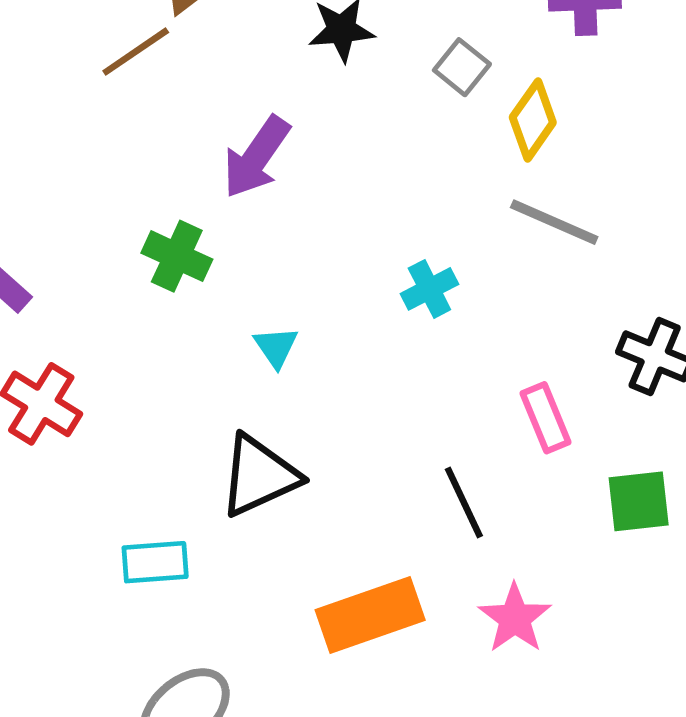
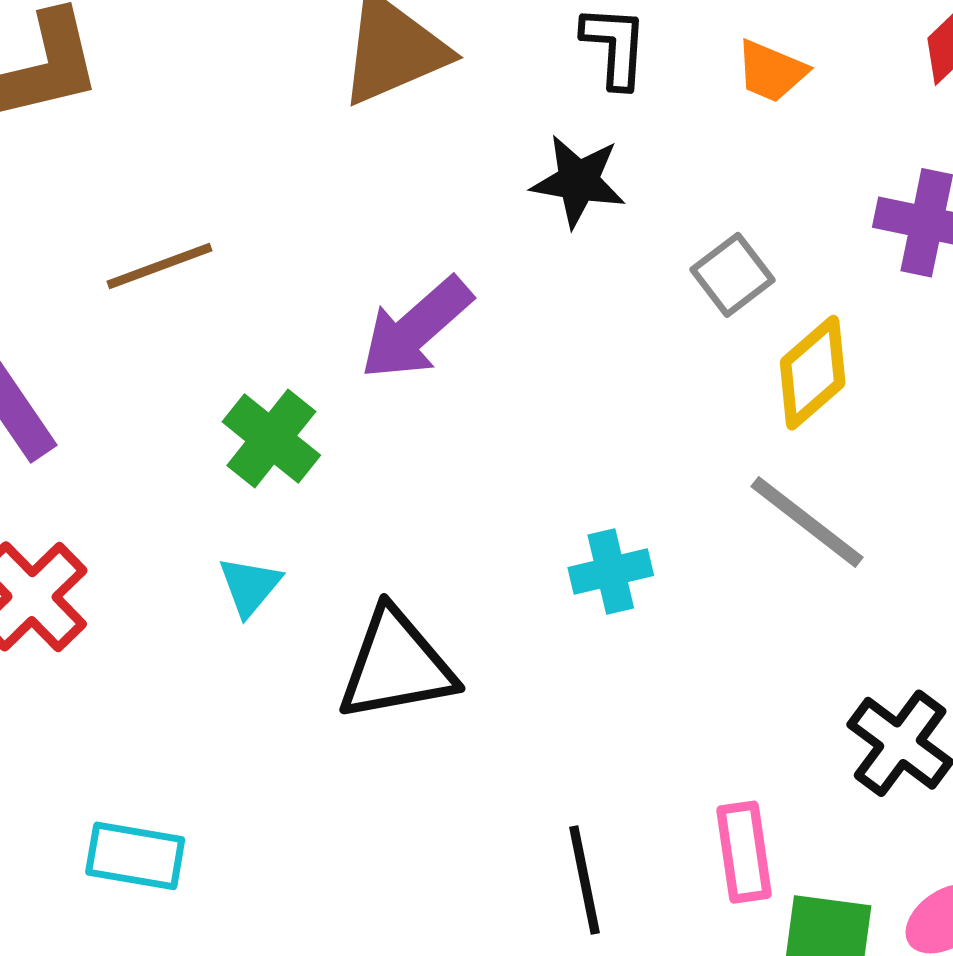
brown line: (136, 52) -> (160, 266), moved
cyan triangle: (276, 347) -> (250, 586), moved
pink rectangle: (545, 418) -> (744, 852), moved
black triangle: (259, 476) -> (396, 665), moved

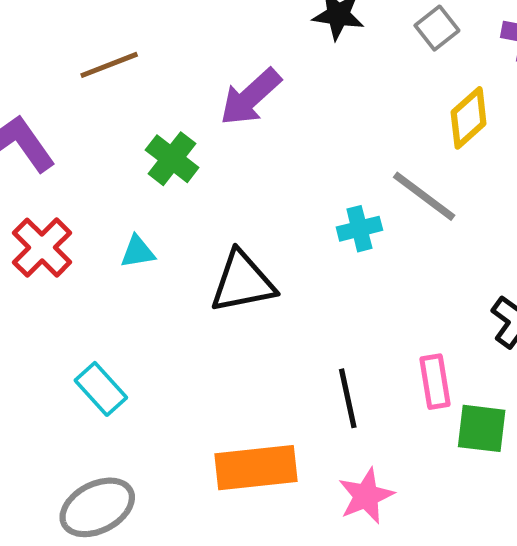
gray square: (733, 275) -> (437, 28), moved
gray line: (807, 522) -> (424, 196), moved
cyan triangle: (250, 586) -> (138, 252), moved, turned 42
cyan rectangle: (135, 856) -> (101, 389), turned 39

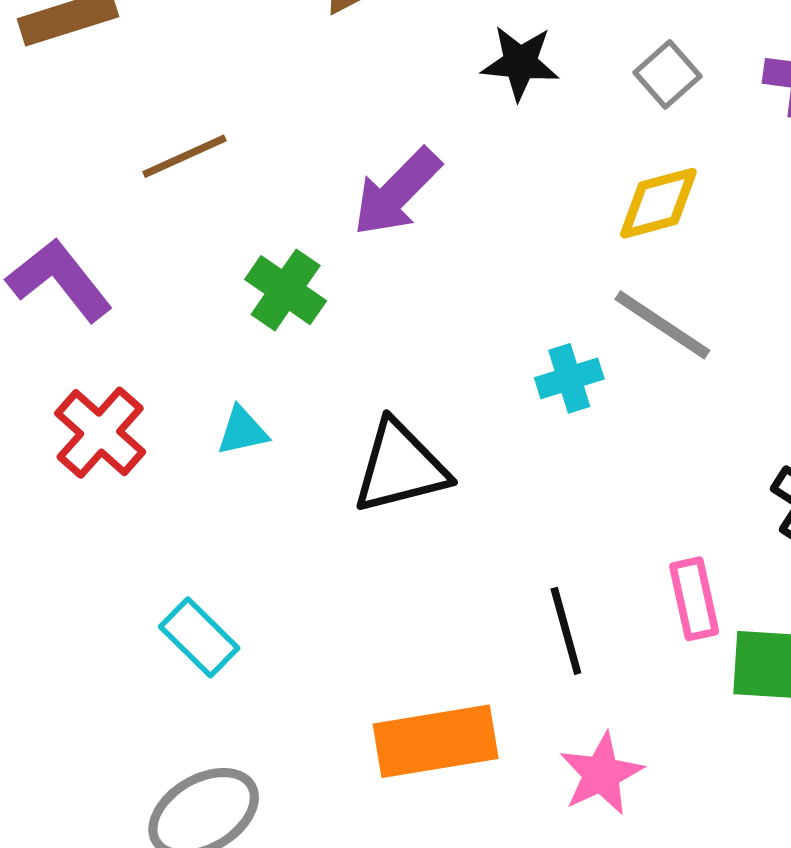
yellow diamond: (469, 118) -> (658, 203), moved, turned 30

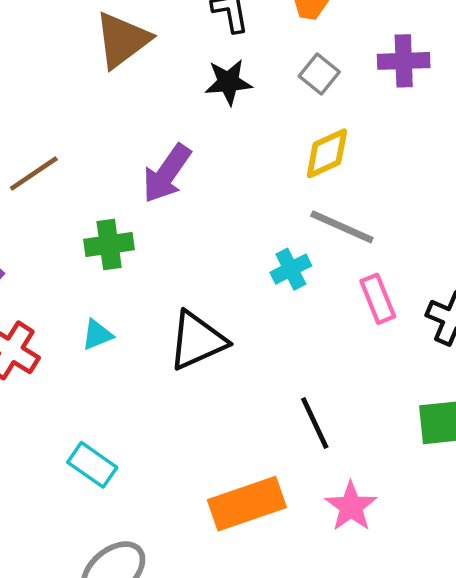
green cross: (286, 290) -> (109, 245), turned -33
pink rectangle: (694, 599) -> (378, 299), moved

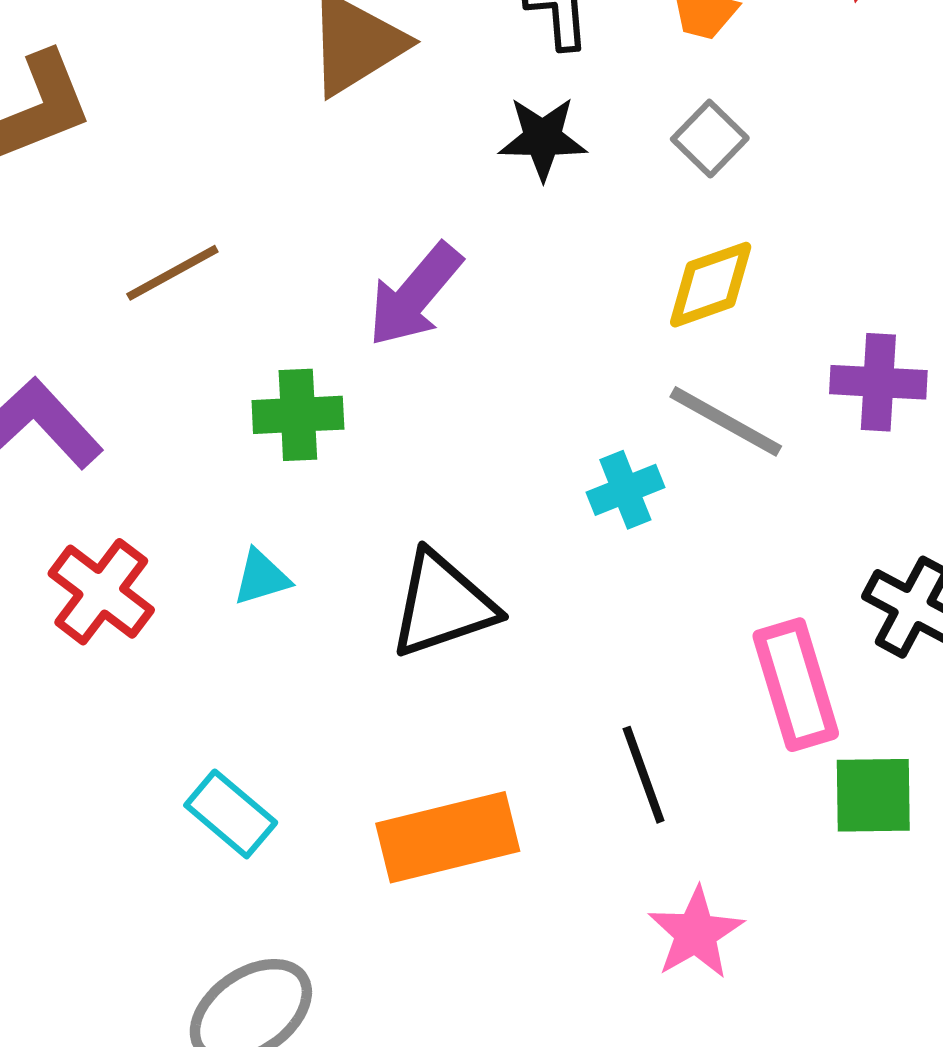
purple cross: (404, 61) -> (878, 382), moved
pink rectangle: (378, 299) -> (796, 685), moved, size x1.4
orange rectangle: (247, 504) -> (448, 837), moved

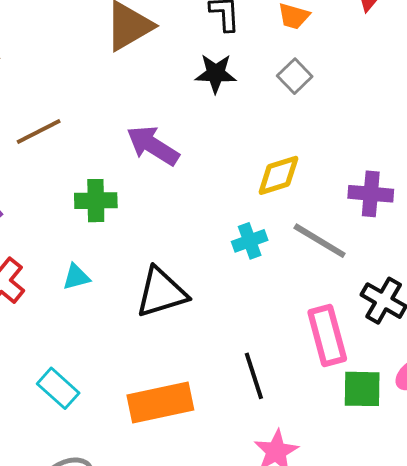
yellow diamond: (711, 285) -> (278, 175), moved
purple arrow: (415, 295) -> (153, 146), turned 80
gray line: (726, 421) -> (320, 241), moved

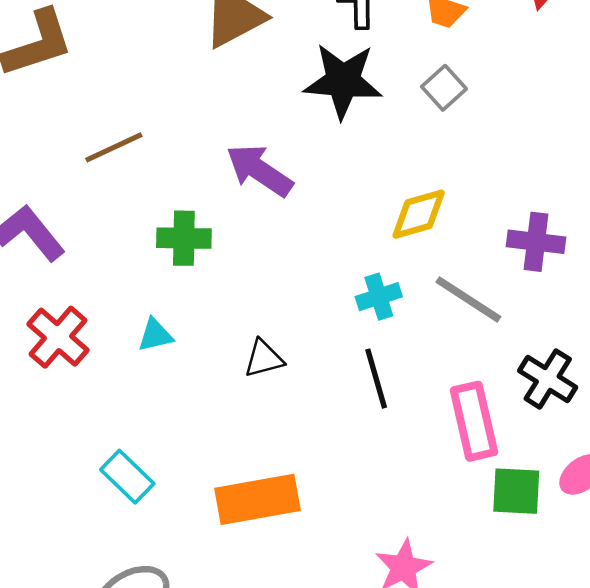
black star: (216, 73) -> (343, 81), size x1.5
black triangle: (161, 292) -> (264, 359), size x0.6
black line: (254, 376) -> (376, 379), moved

